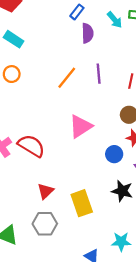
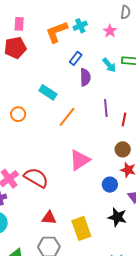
cyan rectangle: (14, 39) -> (48, 92), moved
purple line: (99, 74) -> (106, 108), moved
red triangle: (45, 191) -> (49, 218), turned 49

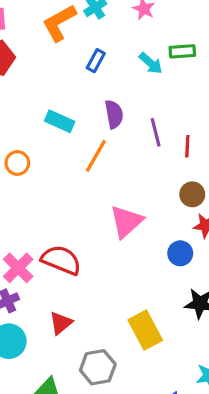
purple semicircle: (85, 77) -> (114, 114), moved
red triangle: (49, 218) -> (61, 323), moved, turned -35

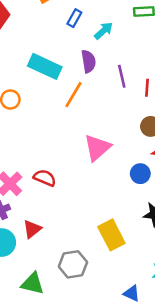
cyan arrow: (151, 63) -> (104, 31), moved, turned -84
cyan rectangle: (60, 121) -> (45, 66), size x1.4
red semicircle: (61, 260) -> (45, 178), size x0.7
red triangle: (61, 323) -> (32, 229), moved

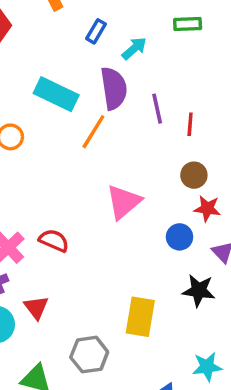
purple semicircle: (88, 61) -> (114, 88), size x1.4
red triangle: (32, 229) -> (36, 308), turned -30
yellow rectangle: (111, 235) -> (140, 317), turned 36

